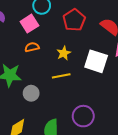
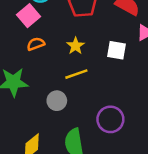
white square: (96, 61) -> (116, 50), size x0.7
gray circle: (31, 93) -> (57, 101), moved

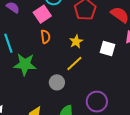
orange semicircle: (36, 44) -> (45, 37), turned 96
yellow line: (76, 74) -> (74, 63), turned -30

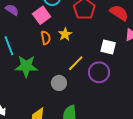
yellow star: (76, 42) -> (65, 34), moved
purple circle: (97, 102) -> (99, 72), moved

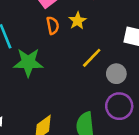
purple circle: (99, 72) -> (119, 106), moved
gray circle: (59, 83) -> (116, 74), moved

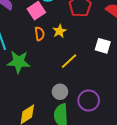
gray circle: (116, 74) -> (60, 92), moved

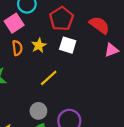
white square: (103, 46) -> (68, 45), moved

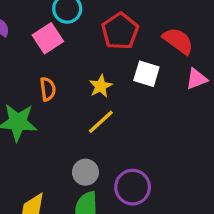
yellow star: (39, 45) -> (101, 86), moved
white square: (68, 45) -> (146, 74), moved
orange semicircle: (17, 48) -> (48, 89), moved

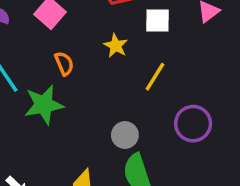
yellow line: (101, 122) -> (155, 77), moved
purple circle: (133, 187) -> (193, 124), moved

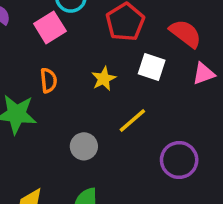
purple circle: (193, 124) -> (179, 160), moved
gray circle: (125, 135) -> (84, 146), moved

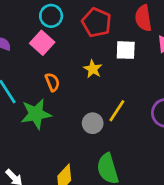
red semicircle: (185, 33) -> (143, 18), turned -120
yellow line: (132, 121) -> (117, 111), moved

